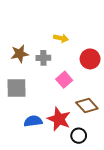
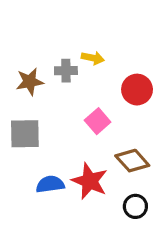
gray cross: (43, 58) -> (66, 71), moved
black circle: (79, 136) -> (135, 206), moved

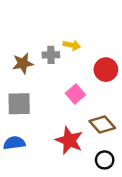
blue semicircle: (50, 184) -> (14, 143), moved

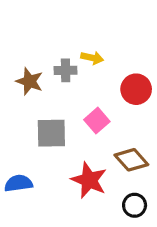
brown star: (23, 63) -> (29, 81), turned 30
gray square: (19, 104) -> (51, 133), moved

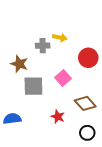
brown star: (29, 81) -> (19, 64), moved
red star: (89, 180) -> (58, 117), size x0.6

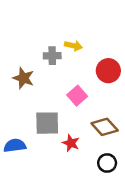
gray square: (33, 86) -> (47, 123), moved

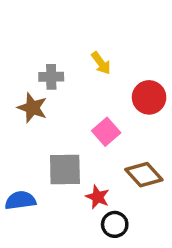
yellow arrow: (73, 46) -> (101, 63), turned 42
gray cross: (52, 56) -> (51, 77), moved
black circle: (107, 163) -> (115, 224), moved

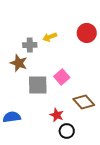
yellow arrow: (101, 63) -> (50, 37), moved, turned 104
red circle: (149, 97) -> (87, 33), moved
gray square: (65, 169) -> (38, 85), moved

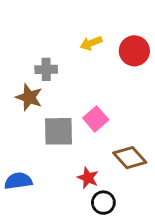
yellow arrow: (50, 37) -> (91, 43), moved

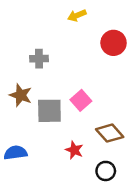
yellow arrow: (91, 43) -> (77, 15), moved
brown star: (29, 97) -> (21, 95), moved
black circle: (103, 203) -> (106, 171), moved

